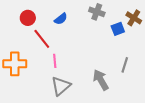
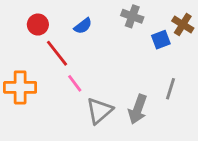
pink line: (55, 61) -> (75, 83), turned -32
gray arrow: (101, 80) -> (138, 109), turned -130
gray triangle: (61, 86) -> (99, 111), moved

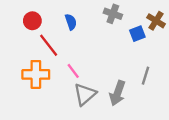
blue semicircle: (83, 26) -> (71, 22), turned -70
pink line: (75, 83) -> (73, 71), moved
orange cross: (20, 87) -> (36, 74), moved

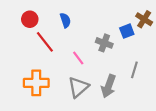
gray cross: (113, 14) -> (104, 43), moved
pink line: (73, 71) -> (78, 58), moved
orange cross: (36, 74) -> (36, 83), moved

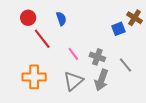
gray cross: (104, 43) -> (97, 57), moved
gray line: (134, 70) -> (125, 65), turned -56

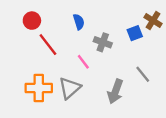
blue semicircle: (61, 19) -> (79, 22), moved
gray cross: (97, 57) -> (103, 42), moved
gray triangle: (73, 81) -> (70, 88), moved

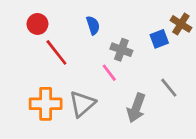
pink line: (83, 62) -> (109, 73), moved

